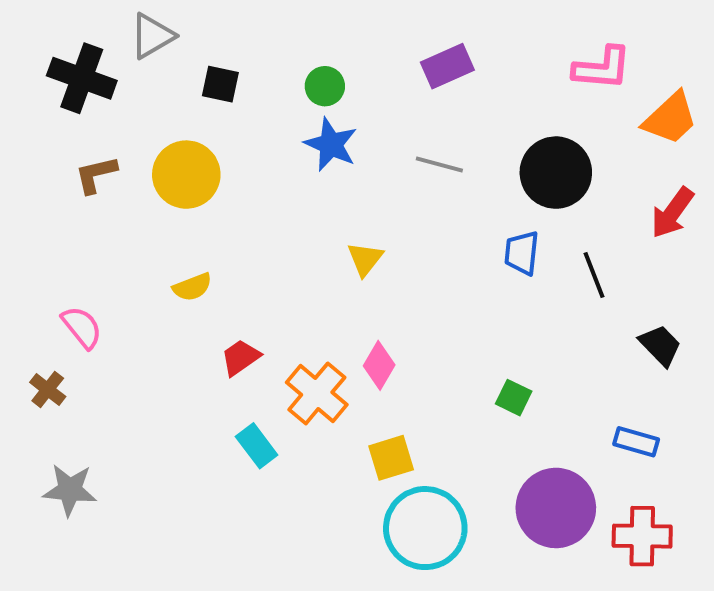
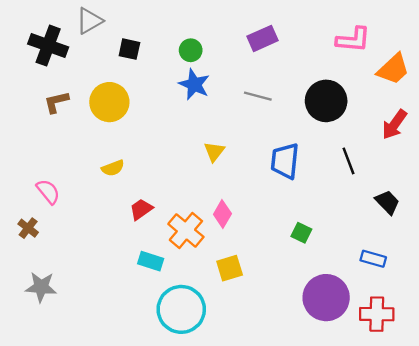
blue trapezoid: (522, 253) -> (285, 161), moved, size x1.4
cyan rectangle: (257, 446) -> (151, 261), turned -35
cyan circle: (425, 528) -> (181, 309), moved

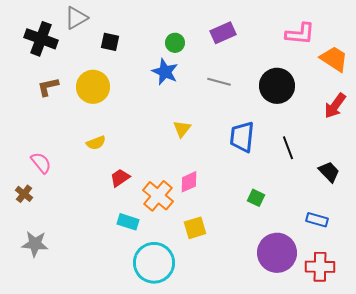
green circle: (191, 50) -> (175, 43), moved
orange trapezoid: (393, 69) -> (334, 59), turned -104
black line: (348, 161) -> (288, 148), moved
pink diamond: (222, 214) -> (189, 182), turned 35

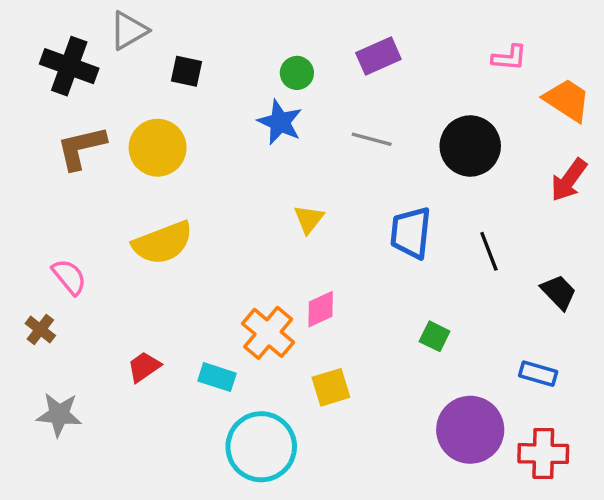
pink L-shape: (300, 34) -> (509, 58), size x0.7
brown L-shape: (48, 87) -> (81, 148), size x1.4
yellow semicircle: (96, 143) -> (163, 243), size x1.8
red trapezoid: (120, 178) -> (144, 367), moved

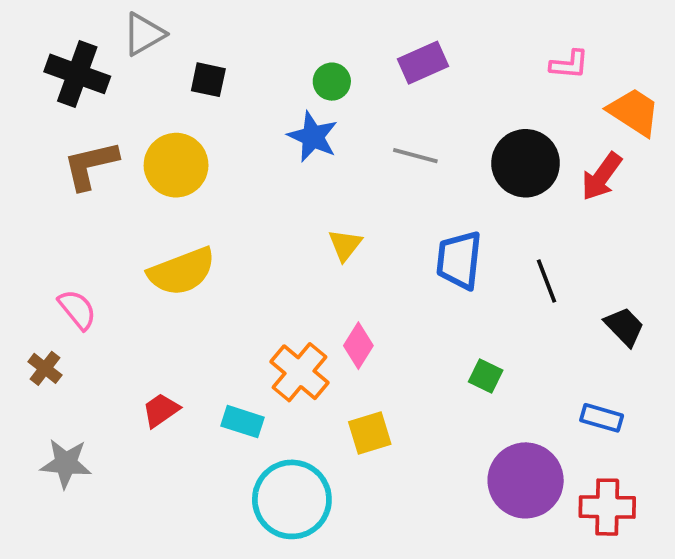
red arrow: (569, 180) -> (602, 177), moved
pink diamond: (321, 309) -> (358, 346), turned -33

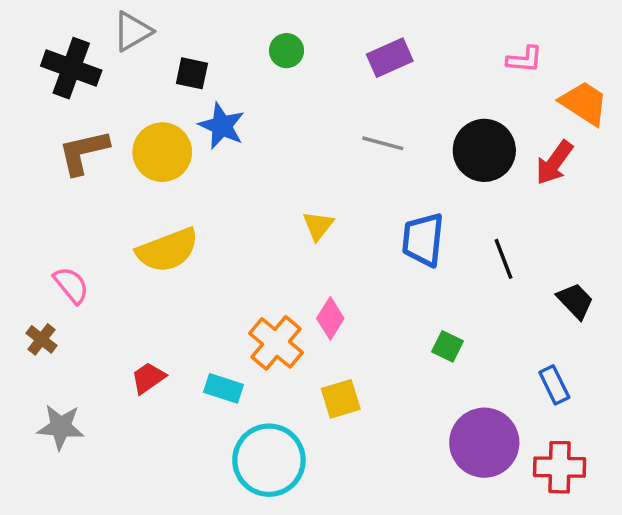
green circle: (332, 82) -> (286, 51), moved
blue star: (313, 137) -> (222, 126), moved
blue rectangle: (602, 418) -> (554, 385), turned 48

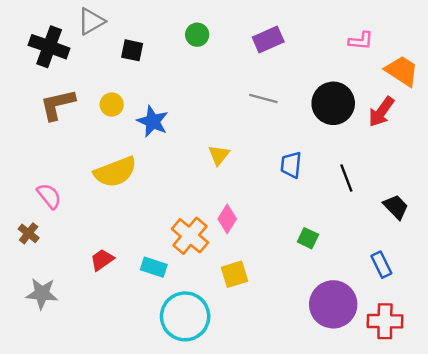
blue star: (222, 126) -> (153, 121), moved
yellow circle: (162, 152) -> (112, 105), size x0.6
blue trapezoid: (423, 240) -> (291, 165), size x0.7

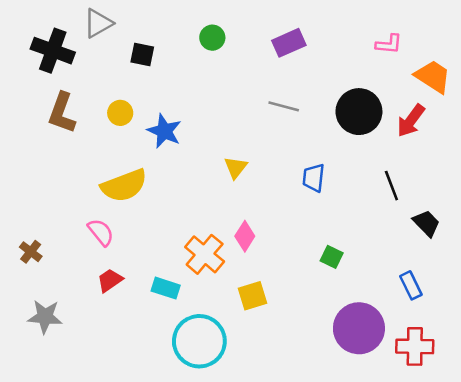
brown L-shape: (57, 105) -> (62, 113), turned -57
black line: (346, 178) -> (391, 186), moved
pink semicircle: (49, 196) -> (101, 232), moved

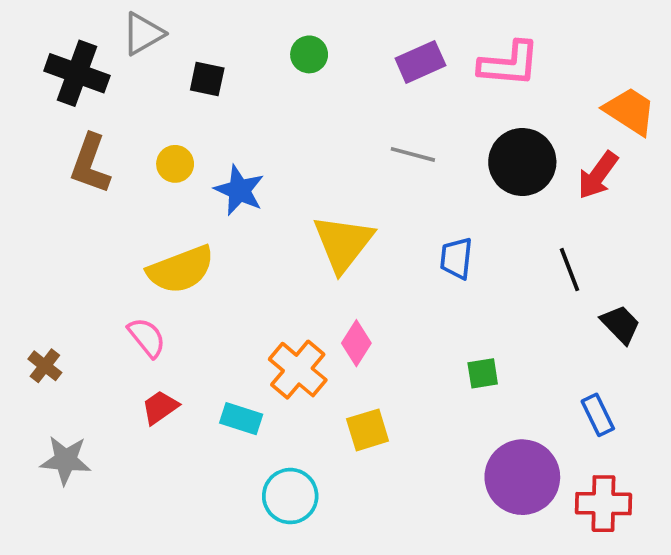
pink L-shape: (389, 44) -> (509, 64), moved, size x1.6
yellow triangle: (236, 167) -> (343, 243), size x1.8
green square: (332, 257) -> (483, 373), turned -35
cyan circle: (199, 341) -> (290, 496), size x0.7

